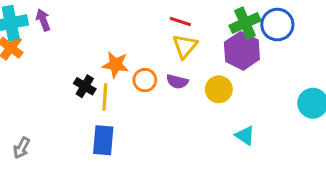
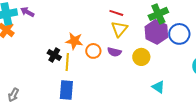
purple arrow: (43, 20) -> (27, 12), turned -40
blue circle: (277, 25) -> (179, 34), moved

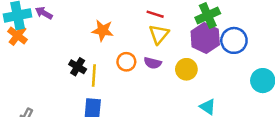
orange star: (74, 41) -> (103, 30), moved

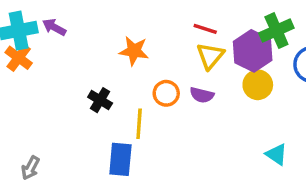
purple hexagon: (205, 38) -> (253, 51), moved
yellow circle: (186, 69) -> (258, 85), moved
yellow line: (94, 76) -> (139, 124), moved

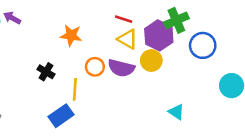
yellow triangle: (210, 56) -> (127, 39), turned -40
yellow circle: (258, 85) -> (151, 60), moved
purple semicircle: (202, 95) -> (121, 68), size x1.5
blue rectangle: (120, 159) -> (61, 116), turned 50

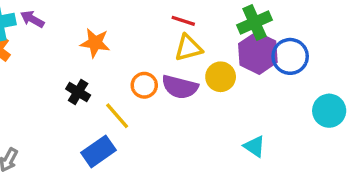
orange star: (71, 35) -> (95, 43), moved
purple hexagon: (159, 35) -> (258, 53), moved
yellow triangle: (127, 39) -> (188, 48), turned -45
yellow line: (75, 89) -> (117, 116), turned -45

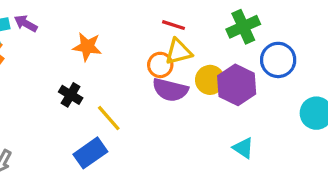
purple hexagon: (258, 53) -> (237, 85), moved
orange circle: (144, 85) -> (160, 65), moved

